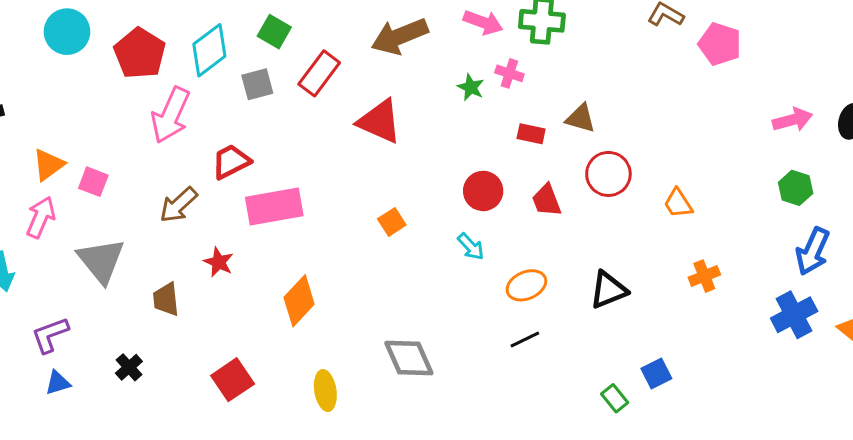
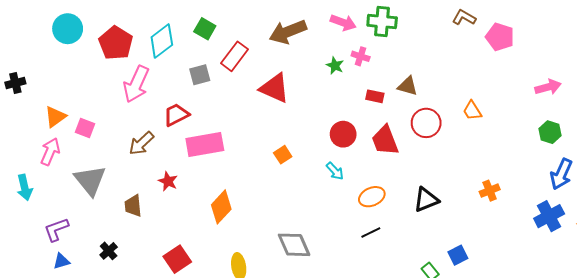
gray square: (257, 84) -> (200, 75), moved
red trapezoid: (547, 200) -> (385, 140), size x1.4
orange trapezoid: (678, 203) -> (472, 111), moved

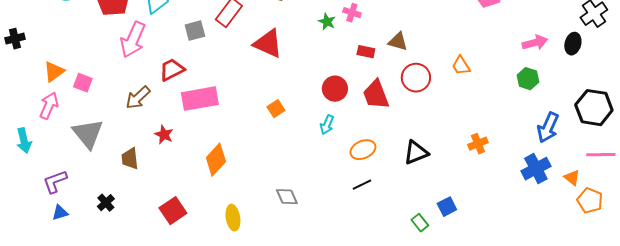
green hexagon: (550, 132) -> (528, 79), moved
cyan arrow: (335, 171) -> (327, 125), turned 66
gray diamond: (294, 245) -> (287, 197), size x0.7

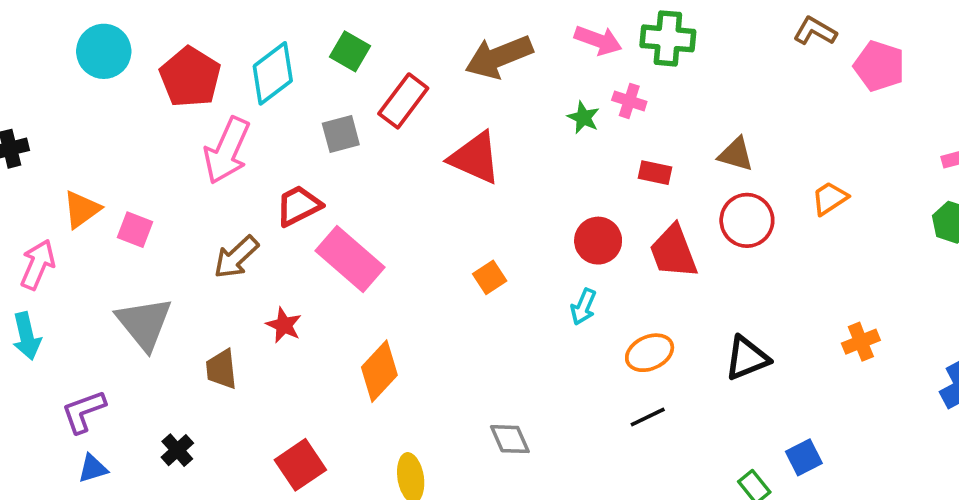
brown triangle: (398, 42) -> (736, 154), moved
orange trapezoid: (461, 66) -> (830, 198), turned 90
pink rectangle: (200, 99) -> (350, 259), turned 51
pink arrow: (49, 106) -> (38, 264), moved

